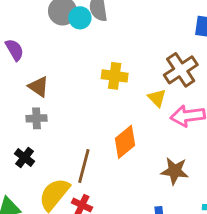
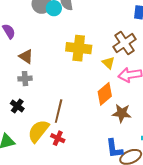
yellow cross: (115, 76) -> (79, 48), size x1.4
orange diamond: (125, 142) -> (105, 94), moved

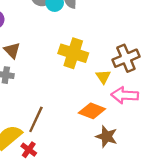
orange diamond: (105, 94) -> (92, 111), turned 50

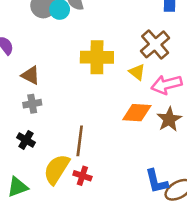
brown star: (106, 137) -> (169, 119), moved, turned -30

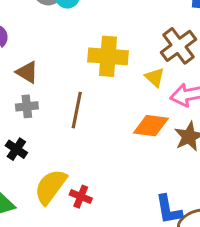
brown line: (80, 141) -> (77, 110), moved

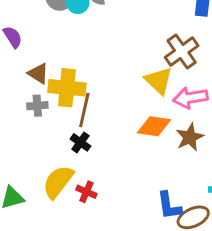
yellow cross: (108, 56) -> (67, 88), moved
yellow triangle: (155, 77) -> (159, 81), size x1.5
black cross: (16, 149) -> (80, 142), moved

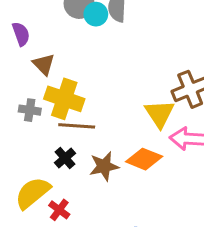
brown triangle: (38, 73) -> (44, 64), moved
brown line: (84, 110) -> (77, 126), turned 68
brown star: (190, 137) -> (104, 166), moved

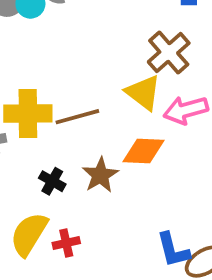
brown line: (77, 126) -> (77, 117), moved
red cross: (59, 210) -> (66, 243), turned -30

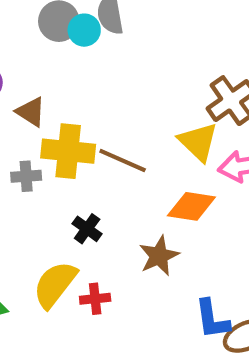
brown line: (77, 117) -> (123, 160), turned 33
brown star: (100, 175) -> (159, 256), moved

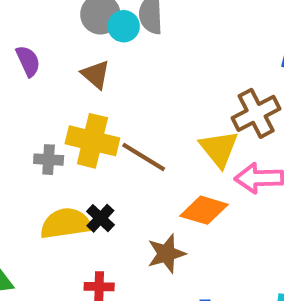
brown triangle: (31, 112) -> (96, 74), moved
yellow semicircle: (55, 284) -> (66, 223), moved, turned 36

